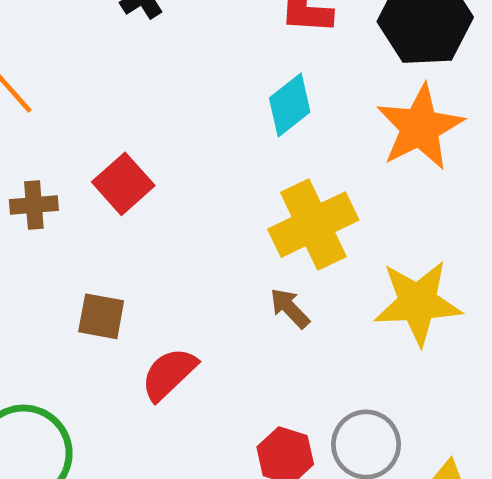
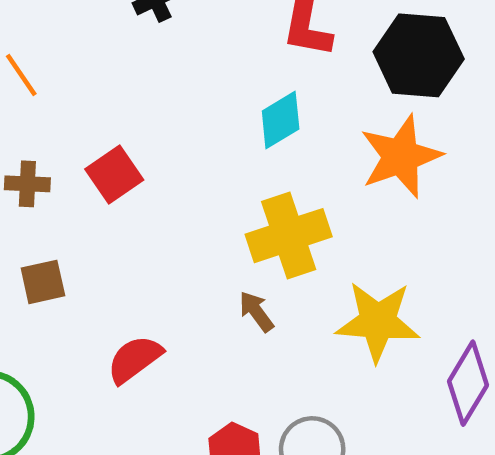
brown square: (101, 316) -> (43, 282), moved, turned -30

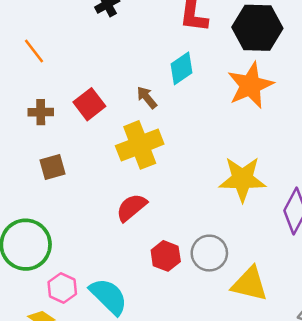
yellow cross: (289, 236) -> (140, 145), moved
brown arrow: (256, 312) -> (147, 97), moved
red semicircle: (135, 359) -> (132, 207), moved

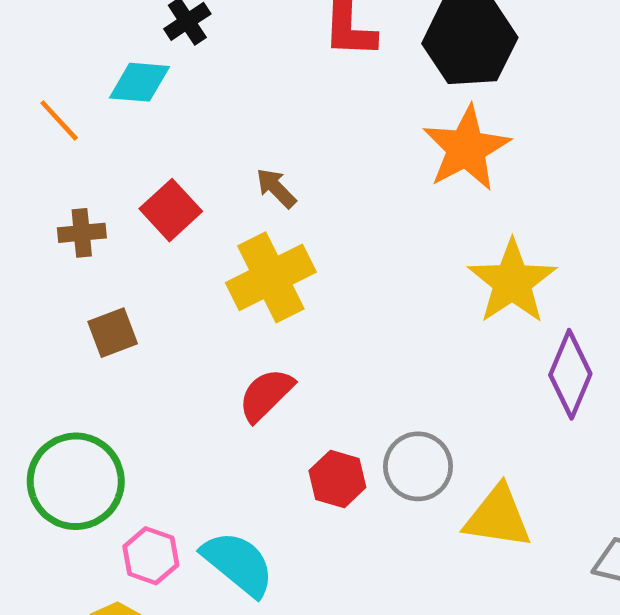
cyan diamond: (181, 68) -> (139, 82), moved, turned 44
yellow star: (242, 179) -> (512, 282), moved, turned -30

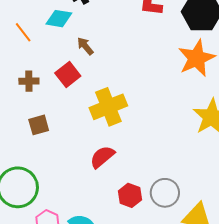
brown arrow: (276, 188) -> (85, 46), moved

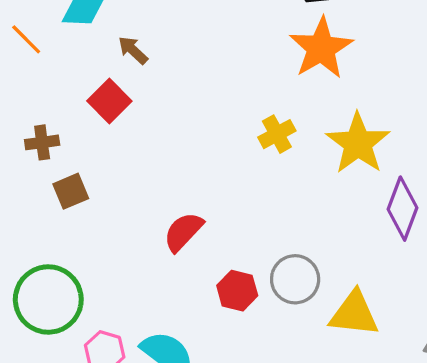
brown cross: (29, 81) -> (42, 142), moved
yellow cross: (108, 107) -> (277, 134), moved, size x0.6

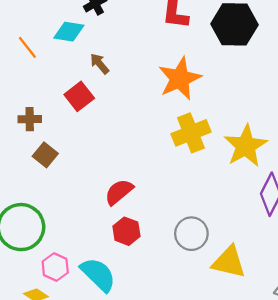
orange star: (321, 48) -> (180, 79), moved
yellow cross: (277, 134) -> (191, 133), size x1.5
brown square: (71, 191) -> (45, 155), turned -35
red hexagon: (237, 291) -> (126, 231), moved

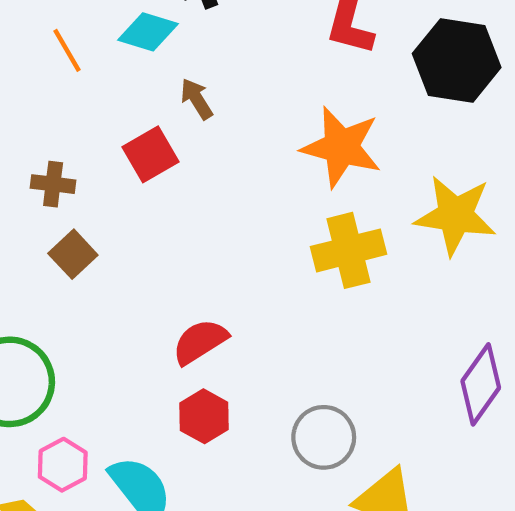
orange star: (180, 79) -> (341, 147), turned 30
yellow star: (246, 146) -> (455, 215), moved, turned 30

